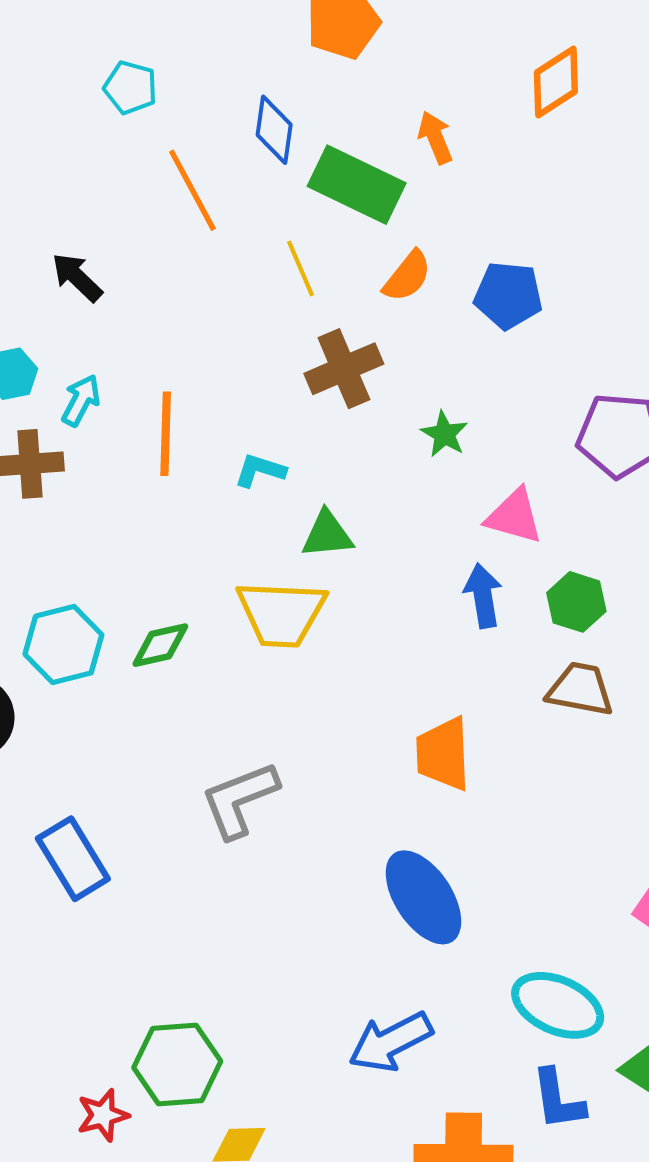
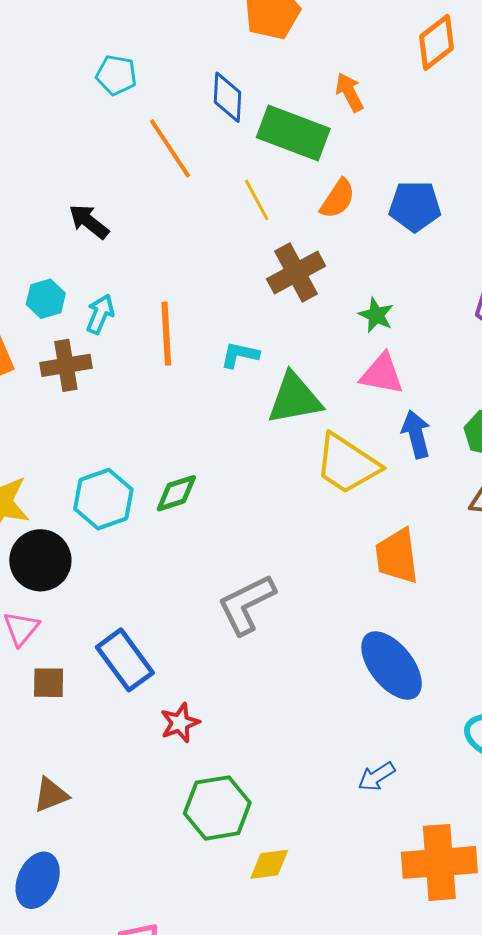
pink triangle: (514, 516) -> (382, 374), moved
green triangle: (327, 534) -> (295, 399), size x1.4
yellow trapezoid: (281, 613) -> (347, 464), moved, turned 36
blue arrow: (391, 1042) -> (376, 777), size x0.6
red star: (103, 1115) -> (180, 723), moved

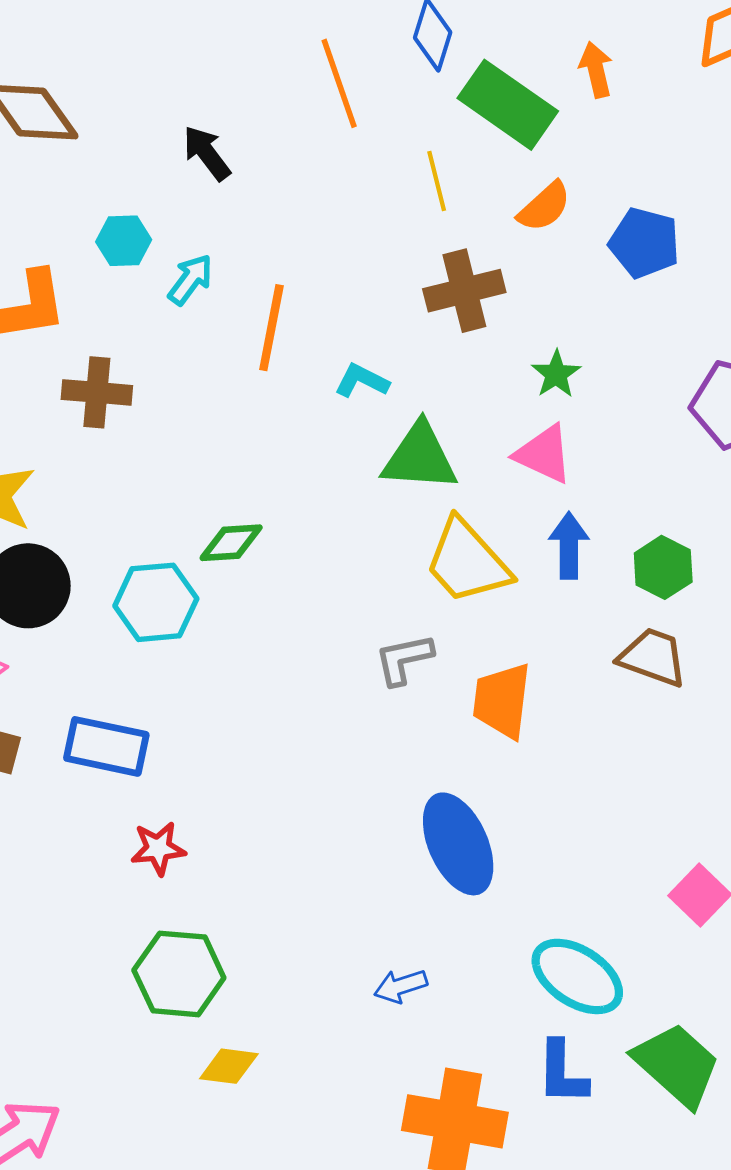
brown cross: (66, 365) -> (97, 392), moved
cyan hexagon: (103, 499) -> (156, 602), moved
gray L-shape: (247, 604) -> (404, 659), moved, size x0.7
blue rectangle: (125, 660) -> (106, 746), turned -56

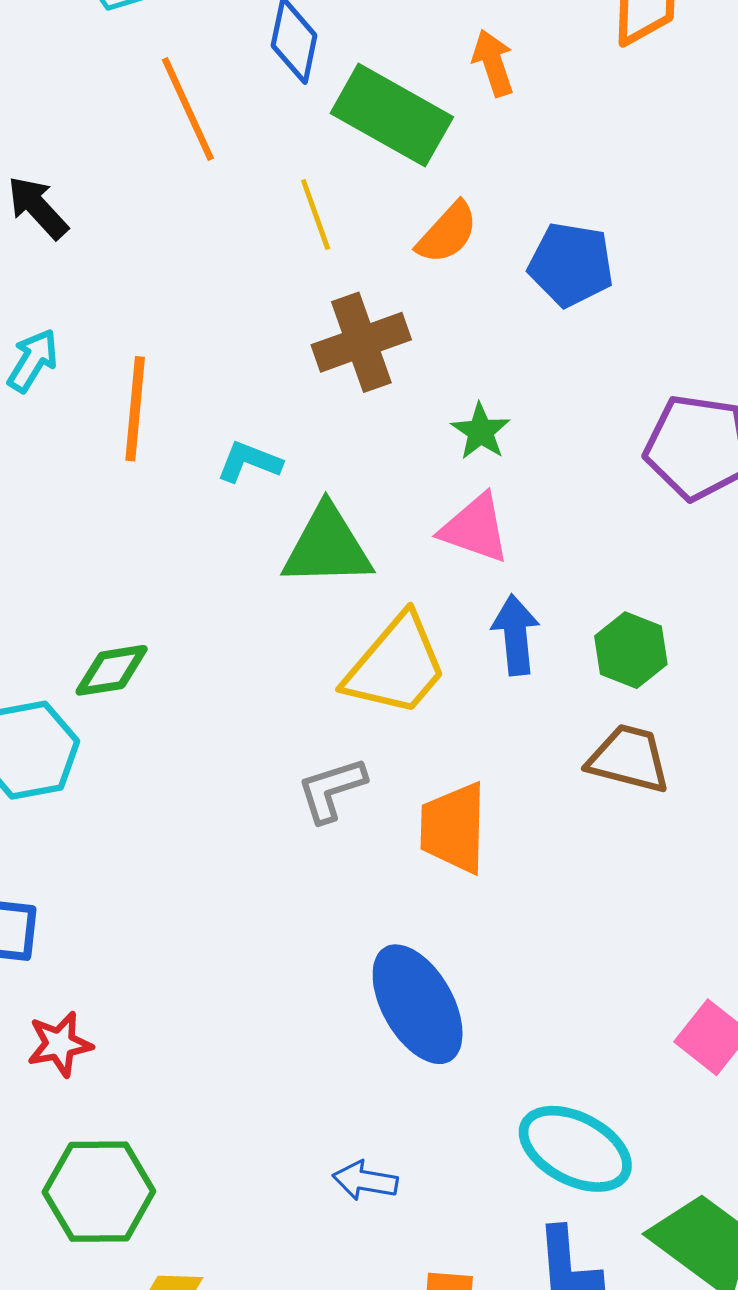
yellow trapezoid: (467, 562) -> (396, 666), turned -92
blue arrow: (401, 986) -> (365, 1181), turned 33

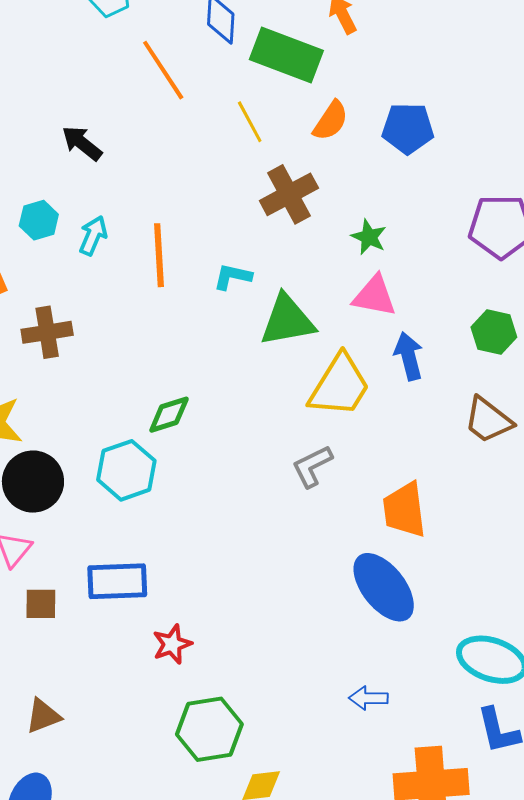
green hexagon: (631, 650) -> (494, 332), moved
brown trapezoid: (629, 759) -> (488, 420), turned -148
orange trapezoid: (454, 828) -> (404, 510), moved

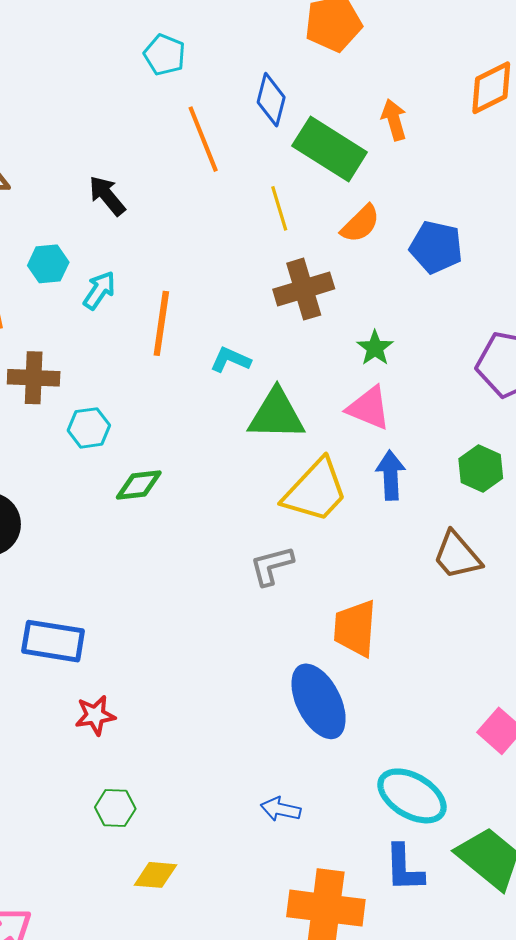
cyan hexagon: (126, 470) -> (89, 428), moved, size x0.7
green hexagon: (209, 729) -> (115, 808), size x0.6

